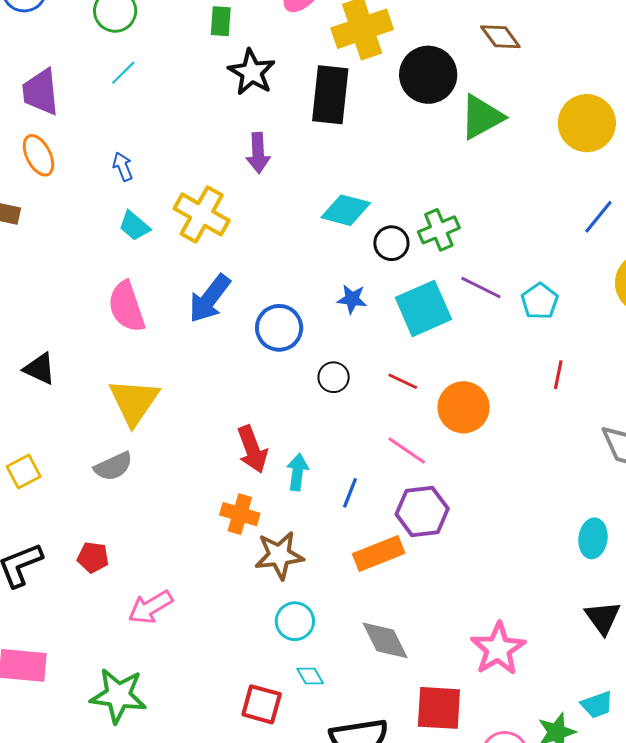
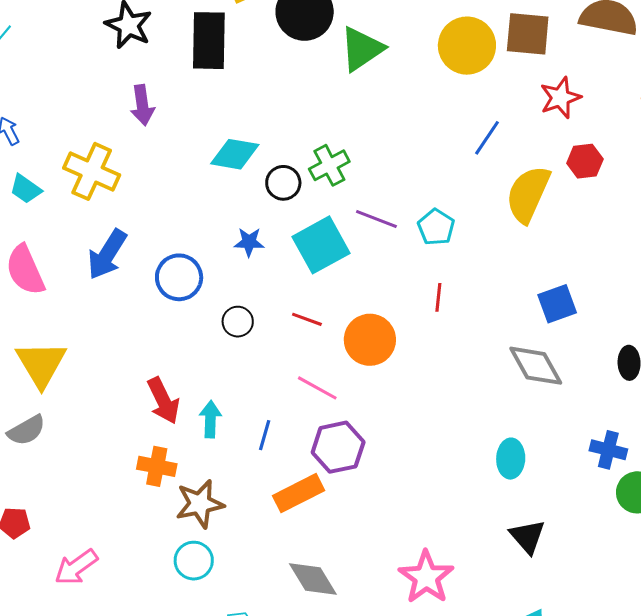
red line: (558, 375) -> (438, 297), moved
cyan circle: (295, 621) -> (194, 561), moved

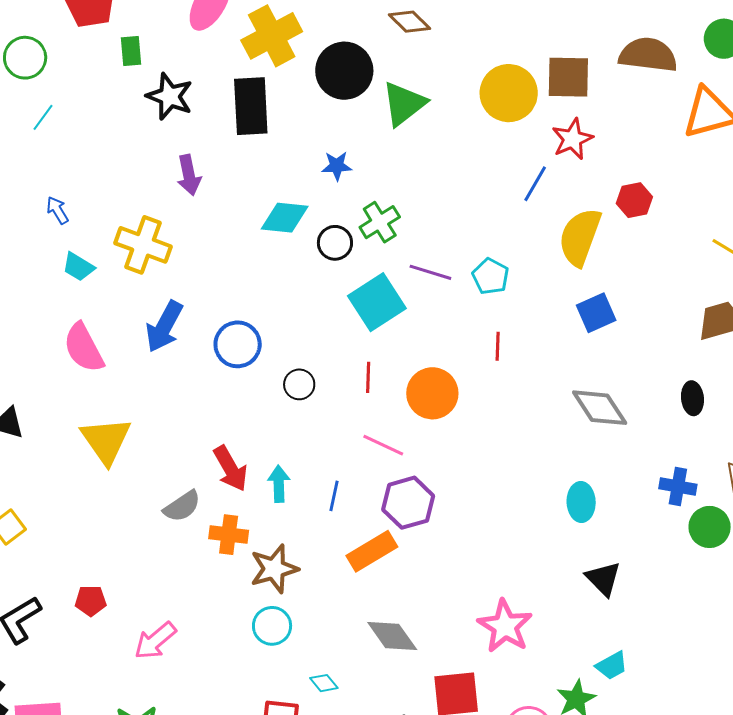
red star: (560, 98) -> (572, 139), moved
blue star: (249, 242) -> (337, 166), moved
blue square: (557, 304) -> (596, 313), moved
red line: (307, 319) -> (368, 377), turned 76
gray semicircle: (27, 430) -> (182, 506), moved

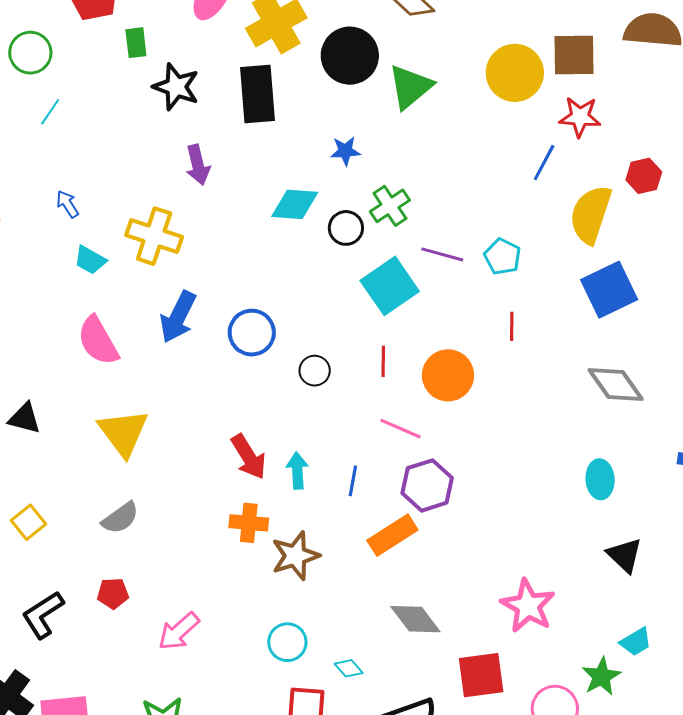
red star: (572, 139) -> (580, 117), turned 30
blue square: (596, 313) -> (609, 290), size x1.4
gray semicircle: (182, 506) -> (120, 518), moved
cyan circle: (272, 626) -> (287, 642), moved

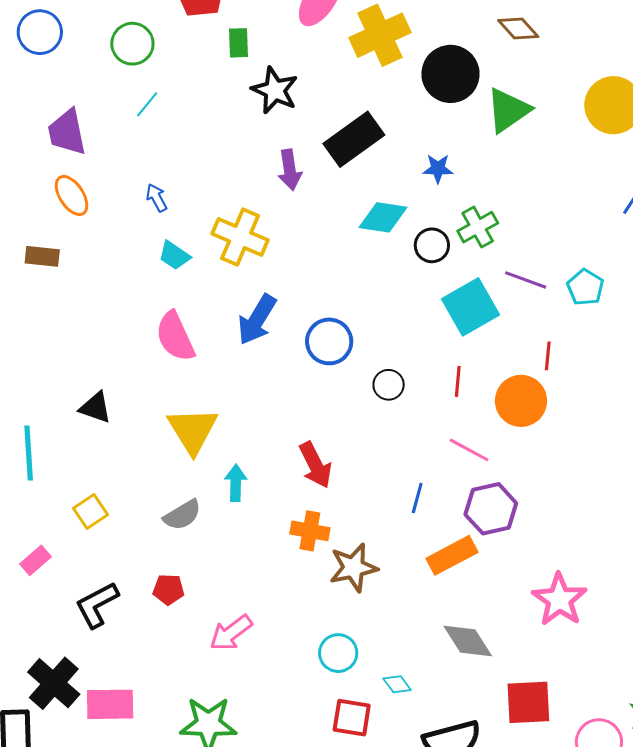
black rectangle: (258, 94) -> (354, 139), moved, turned 54
red line: (512, 326) -> (548, 356), moved
cyan arrow: (297, 471) -> (236, 483), moved
pink star: (528, 606) -> (559, 600), moved

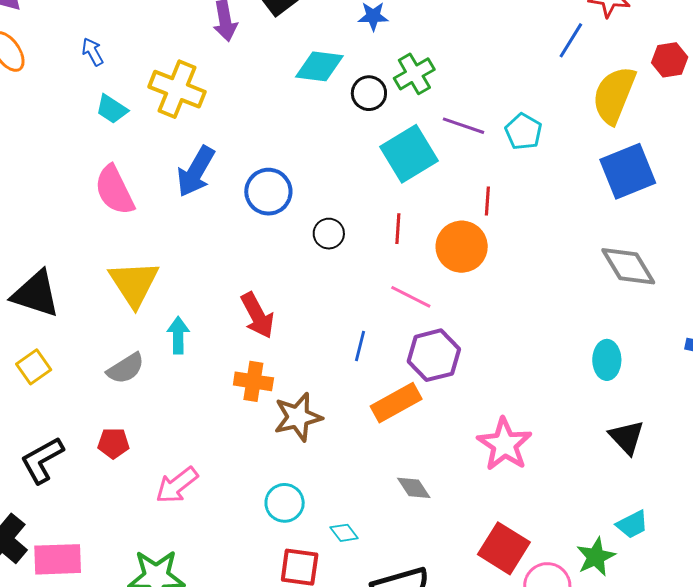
black triangle: (95, 408) -> (36, 294), moved, size x1.5
gray diamond: (468, 641) -> (414, 488), size x0.7
red square: (528, 702) -> (504, 548), moved, turned 36

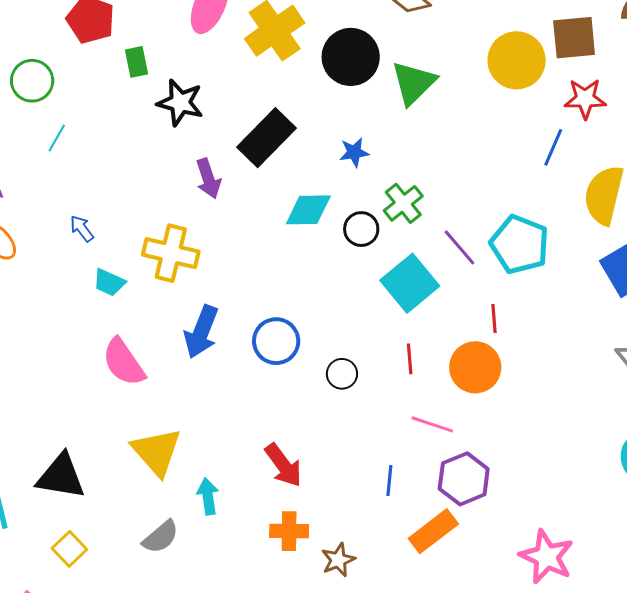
purple line: (463, 126) -> (459, 247), turned 39
cyan pentagon: (523, 132) -> (520, 245), size x1.6
brown star: (298, 417) -> (338, 560), size x0.7

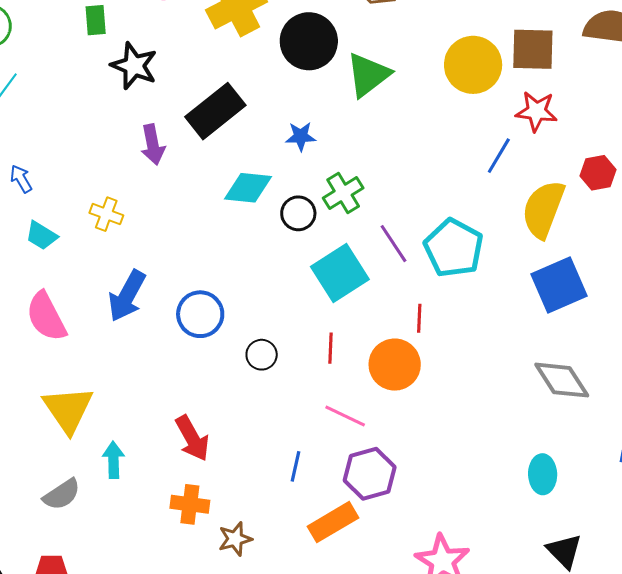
yellow cross: (171, 253) -> (106, 214), size x0.6

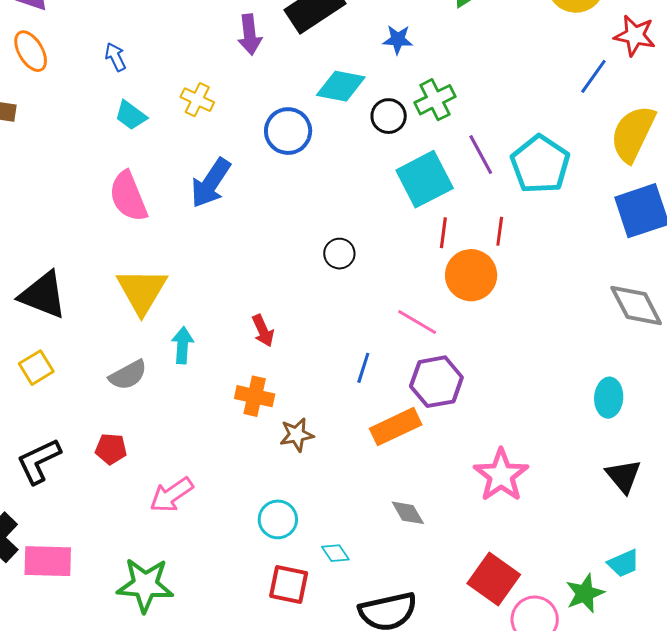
blue circle: (200, 314) -> (288, 131), moved
red line: (330, 348) -> (443, 233), moved
red arrow: (192, 438) -> (263, 331), size x0.7

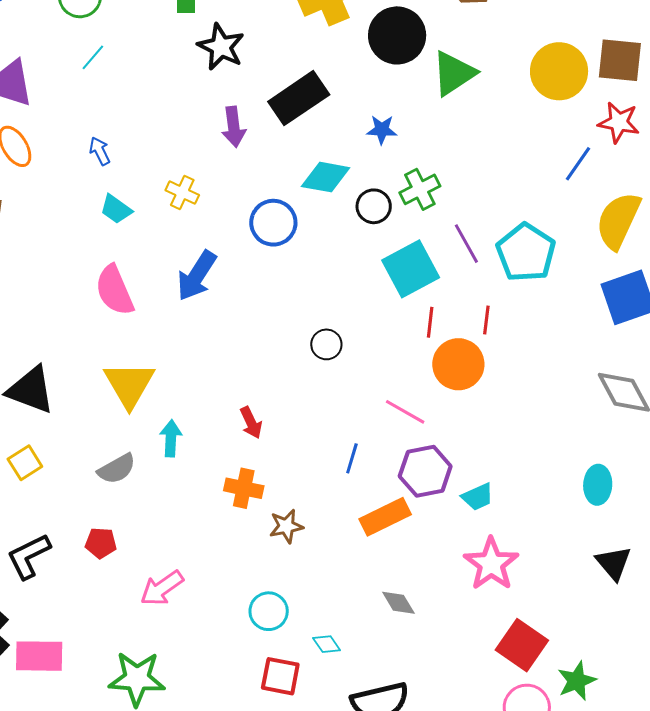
cyan trapezoid: (623, 563) -> (478, 497), moved
red square: (494, 579) -> (522, 645), moved

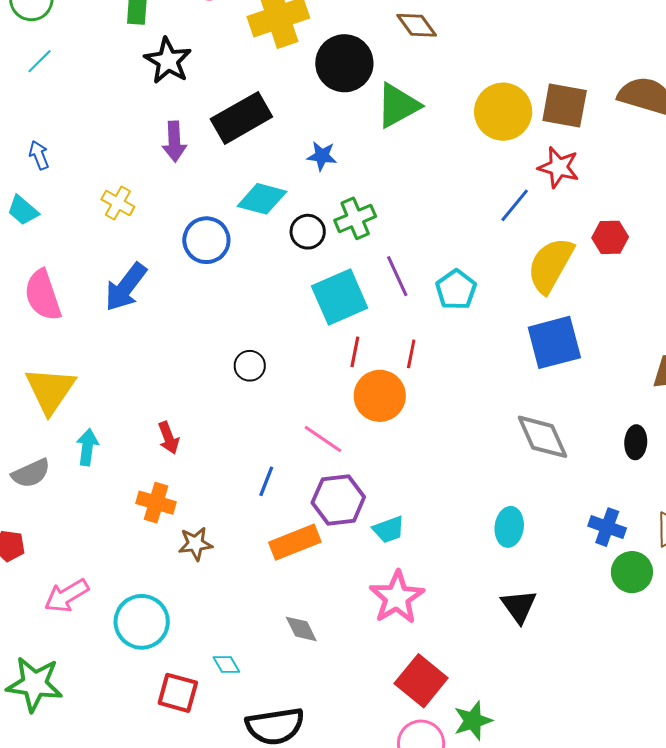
cyan trapezoid: (116, 209) -> (23, 210), moved
cyan pentagon: (526, 252) -> (456, 290), size x0.7
cyan circle: (269, 611) -> (142, 622), moved, size x1.4

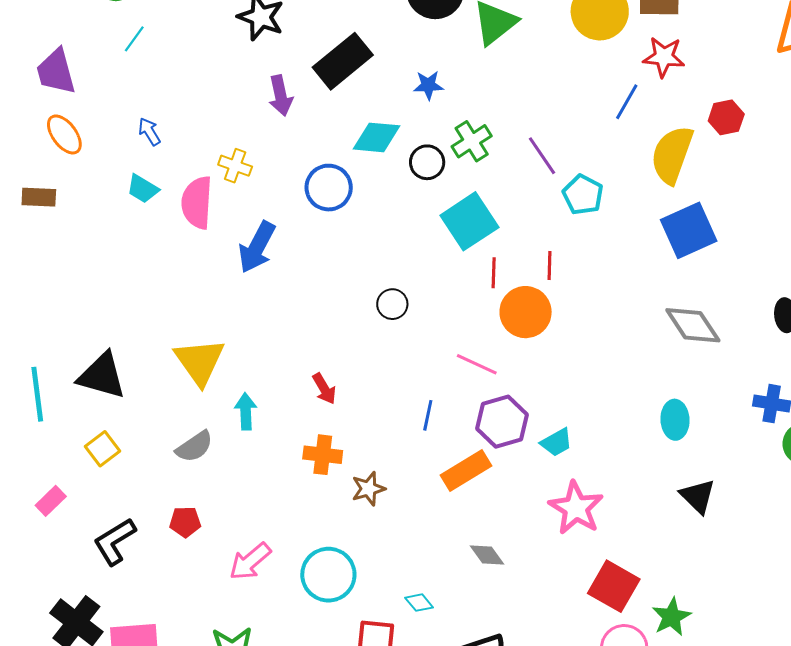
purple line: (397, 276) -> (542, 156), moved
pink semicircle: (43, 295) -> (197, 203), moved, turned 32

